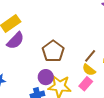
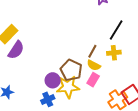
brown pentagon: (53, 51) -> (71, 70), moved

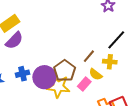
yellow semicircle: (94, 65) -> (96, 74), moved
purple circle: (53, 80) -> (44, 77), size x1.5
blue cross: (48, 99) -> (23, 74), moved

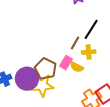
brown line: (89, 56) -> (75, 43), moved
pink rectangle: (84, 84) -> (66, 63), moved

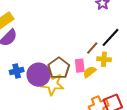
pink rectangle: (66, 63) -> (80, 66), turned -48
yellow semicircle: (77, 67) -> (90, 72), turned 104

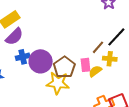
blue cross: (17, 71) -> (23, 57), moved
purple circle: (39, 75) -> (41, 61), moved

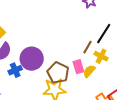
yellow cross: (110, 59) -> (101, 56), turned 32
purple circle: (41, 61) -> (32, 59), moved

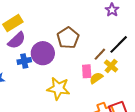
brown pentagon: (58, 73) -> (68, 38), moved

